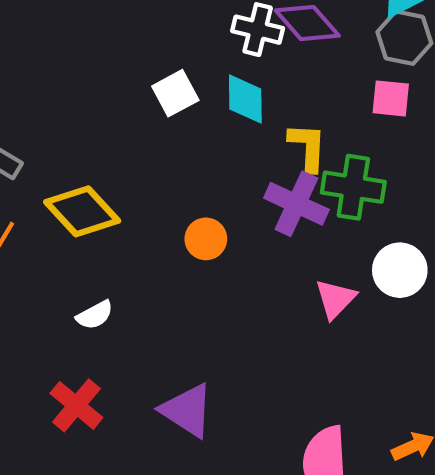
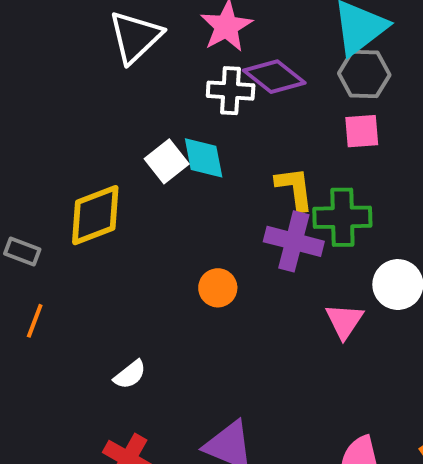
cyan diamond: (245, 99) -> (204, 158), moved
yellow diamond: (82, 211) -> (95, 215), moved, turned -58

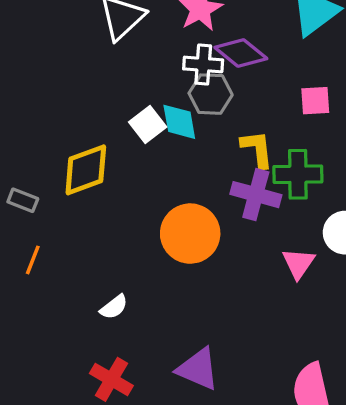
gray hexagon: (364, 74) -> (211, 94), moved
orange circle: (218, 288) -> (190, 234), size x1.8

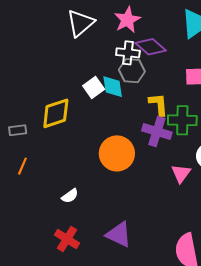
gray rectangle: (23, 200) -> (18, 130), turned -30

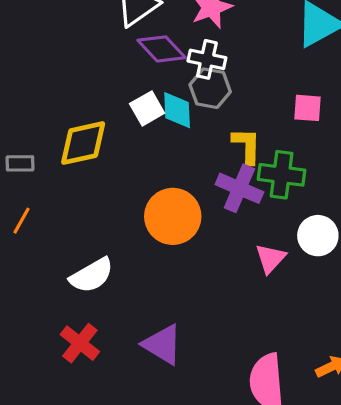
purple diamond: (151, 47) -> (161, 49), moved
white semicircle: (70, 196) -> (92, 275), size x1.6

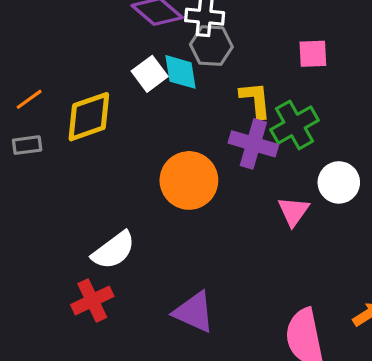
green cross: (282, 175) -> (295, 125), turned -30
orange line: (22, 221) -> (29, 99), moved, turned 32
red cross: (80, 343) -> (92, 301), moved, turned 33

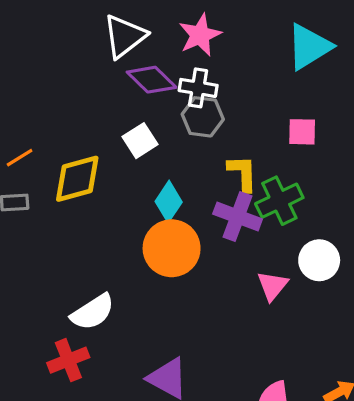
cyan diamond: (180, 72) -> (169, 202), moved, turned 39

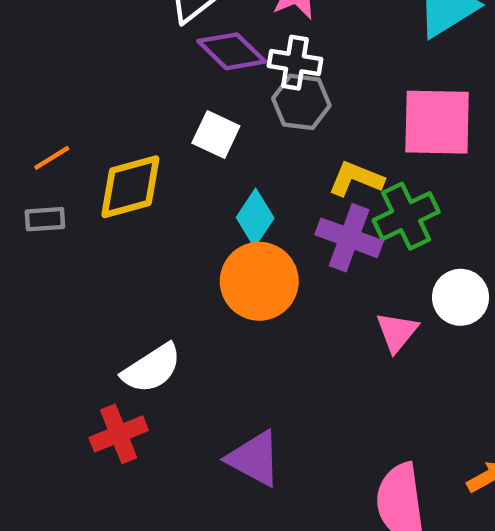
pink square: (302, 132) -> (437, 122), size x1.8
white square: (140, 141) -> (216, 134), turned -32
yellow L-shape: (243, 173) -> (356, 179), turned -66

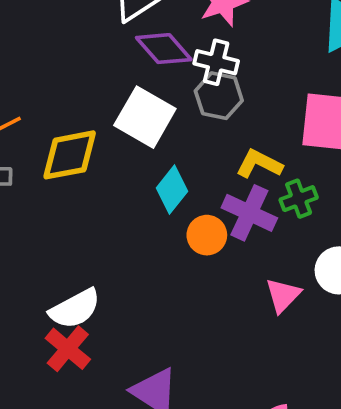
white square: (216, 134) -> (145, 117), size x1.5
green cross: (406, 216) -> (299, 199), size x0.7
orange circle: (259, 281) -> (207, 235), moved, size x0.6
red cross: (119, 434) -> (68, 349), moved, turned -33

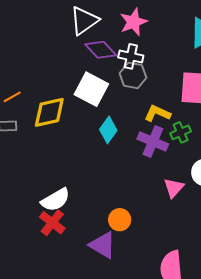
orange circle: (207, 235) -> (120, 220), moved

